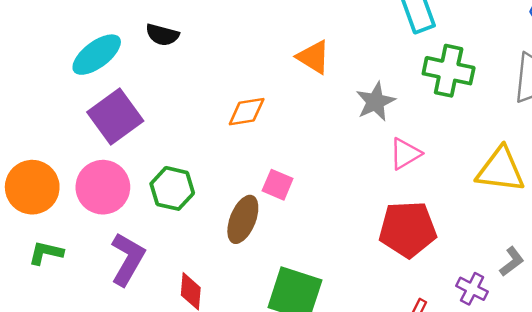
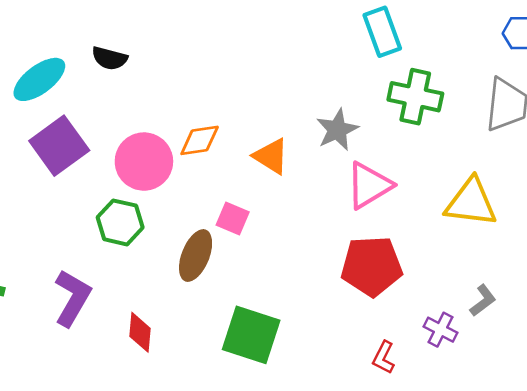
orange triangle: (313, 57) -> (271, 156), moved
pink triangle: (405, 154) -> (369, 185), size x1.4
pink circle: (103, 187) -> (144, 162), moved

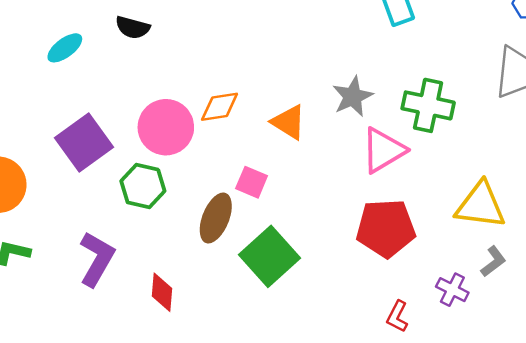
cyan ellipse: (39, 79) -> (65, 48), size x0.7
green cross: (415, 97) -> (428, 105), moved
purple square: (59, 146) -> (84, 143), moved
yellow triangle: (471, 203) -> (480, 205), moved
green square: (251, 335) -> (269, 256), moved, turned 30

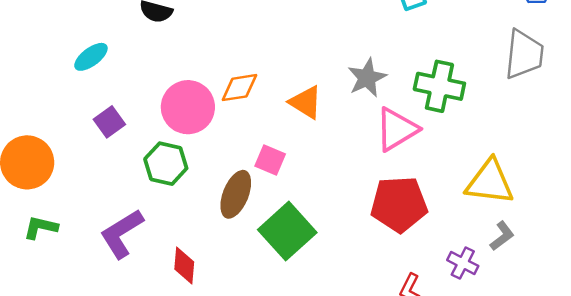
cyan ellipse: (65, 48) -> (91, 57), moved
purple square: (84, 143) -> (109, 122), size x0.6
purple L-shape: (97, 259) -> (122, 234), turned -152

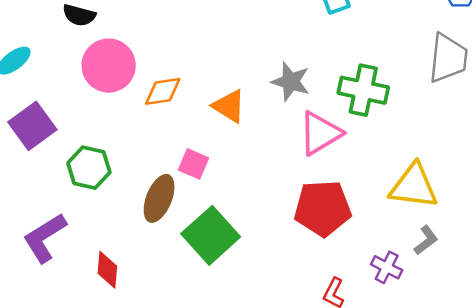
gray star: (367, 78) -> (291, 82), turned -30
pink circle: (188, 107) -> (109, 66), moved
purple square: (109, 122) -> (32, 126), size x1.5

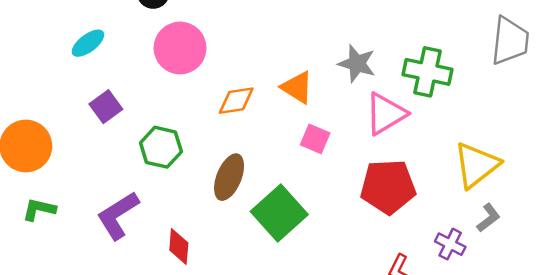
orange diamond: (163, 91) -> (236, 101), moved
purple square: (32, 126) -> (106, 107), size x0.7
pink square: (193, 164) -> (315, 139), moved
yellow triangle: (414, 186) -> (477, 165), turned -45

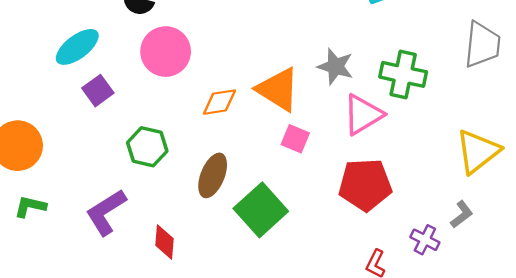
cyan ellipse: (88, 43) -> (77, 47), size x1.4
orange triangle: (297, 87) -> (278, 89), size x1.4
purple square: (106, 107) -> (98, 91), moved
yellow triangle: (477, 165) -> (478, 151), moved

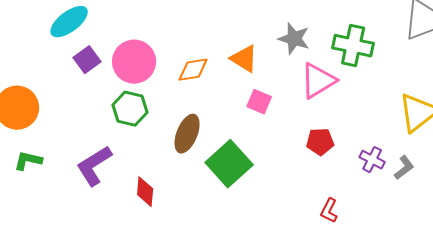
pink circle: (166, 52) -> (134, 62), moved
orange triangle: (278, 89) -> (244, 59), size x0.7
red pentagon: (365, 185) -> (320, 142), size x0.6
purple cross: (425, 240) -> (372, 160), moved

